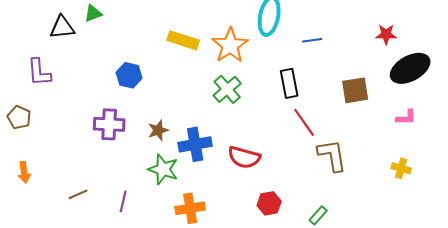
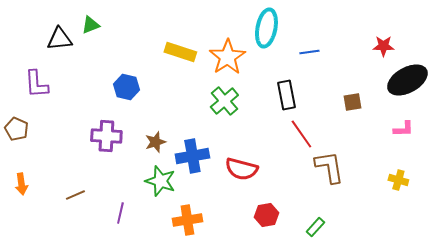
brown square: (355, 90) -> (352, 102), size x0.7
brown line: (78, 194) -> (75, 195), moved

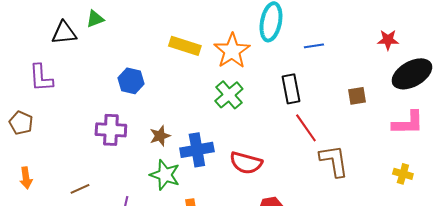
pink L-shape: (403, 129) -> (408, 123), size x1.6

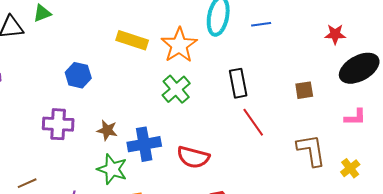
blue line: (314, 46) -> (261, 24), moved
pink L-shape: (408, 123) -> (355, 117), size x0.7
brown star: (160, 136) -> (107, 130), turned 30
brown L-shape: (334, 161) -> (311, 150), moved
yellow cross: (403, 174) -> (350, 168), turned 36

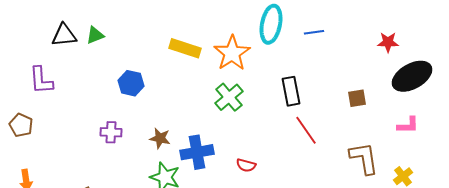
green triangle: (42, 13) -> (95, 35), moved
purple cross: (58, 124) -> (111, 132), size x0.7
red semicircle: (193, 157) -> (246, 165), size x0.6

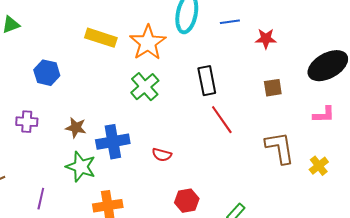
red star: (388, 42) -> (266, 39), moved

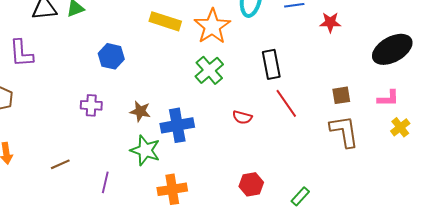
brown square: (273, 88) -> (341, 95), moved
red semicircle: (162, 155) -> (242, 117), moved
yellow cross: (319, 166) -> (400, 127), moved

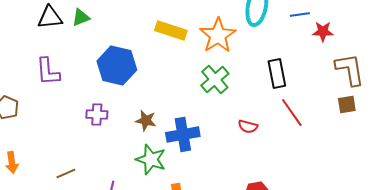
red star: (330, 22) -> (323, 31), moved
purple L-shape: (21, 53) -> (48, 71), moved
blue hexagon: (111, 56) -> (117, 65), size x1.5
brown L-shape: (344, 131) -> (350, 69), moved

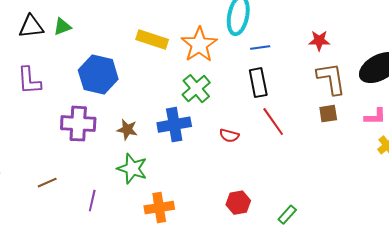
blue line: (300, 14) -> (260, 48), moved
red star: (323, 31) -> (319, 41), moved
purple cross: (97, 114) -> (78, 124), size x1.6
blue cross: (183, 134) -> (174, 125), moved

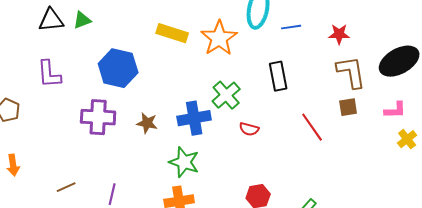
blue line: (260, 48) -> (291, 27), moved
green cross: (196, 89) -> (226, 95), moved
red line: (273, 122) -> (312, 127), moved
green star: (132, 169) -> (184, 162), moved
brown line: (47, 183) -> (66, 187), moved

